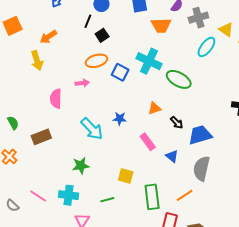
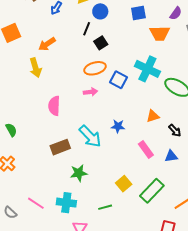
pink arrow: (82, 83) -> (91, 92), moved
brown rectangle: (41, 137) -> (60, 147), moved
blue triangle: (172, 156) -> (171, 156), moved, turned -48
yellow square: (126, 176) -> (124, 184), turned 35
green rectangle: (152, 197) -> (152, 191), moved, turned 50

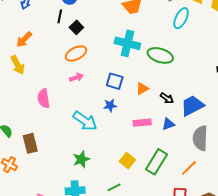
blue square: (119, 80) -> (115, 81), moved
brown rectangle: (60, 147) -> (30, 143), moved, turned -72
pink rectangle: (146, 149) -> (142, 123), turned -48

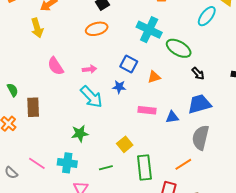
pink arrow: (76, 77) -> (90, 69), moved
pink semicircle: (44, 98) -> (56, 66), turned -36
black arrow: (167, 98) -> (198, 73), moved
green rectangle: (157, 162) -> (144, 168), moved, turned -50

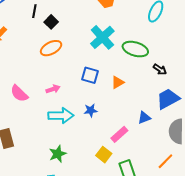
cyan cross: (149, 30) -> (102, 37), turned 35
blue star: (119, 87) -> (91, 110), moved
cyan arrow: (91, 97) -> (61, 116), turned -35
pink rectangle: (147, 110) -> (119, 134), moved, turned -36

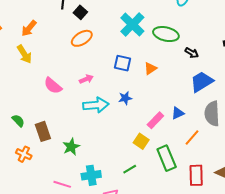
blue triangle: (144, 118) -> (178, 113), moved
green star: (58, 154) -> (71, 147), moved
orange line: (165, 161) -> (192, 137), moved

